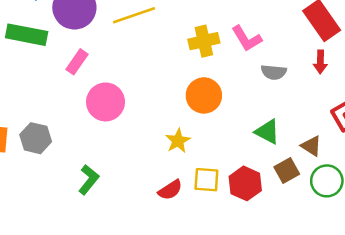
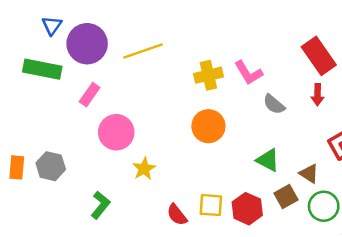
gray semicircle: (274, 72) -> (274, 104), turned 35
yellow star: (178, 141) -> (144, 169), moved
red semicircle: (170, 190) -> (177, 215), turned 85

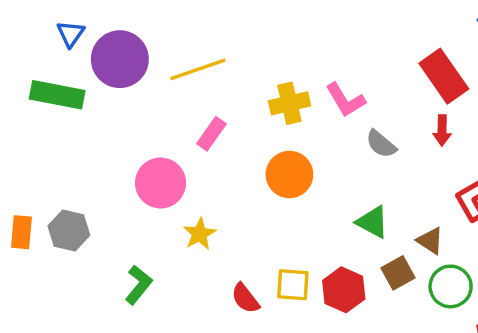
pink rectangle: (90, 95) -> (211, 134), moved

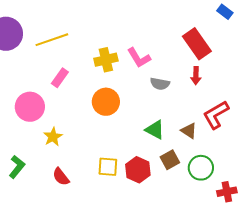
gray semicircle: (381, 144) -> (160, 84), turned -30
brown triangle: (430, 241) -> (189, 131), moved
red semicircle: (245, 298) -> (61, 177), moved

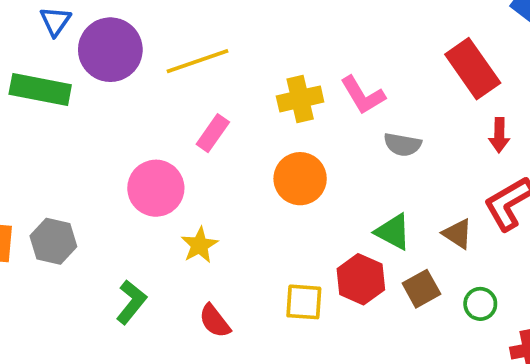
red arrow: (196, 76) -> (499, 135), moved
green circle: (201, 168) -> (480, 304), size x0.7
red hexagon: (138, 170) -> (361, 279), moved

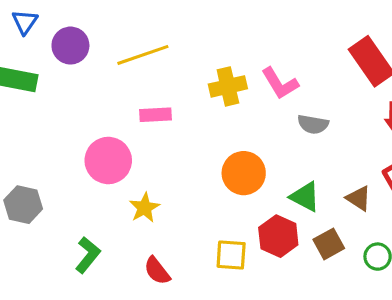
purple circle: (110, 50) -> (70, 46), size x0.7
pink rectangle: (213, 133) -> (155, 115), turned 52
orange circle: (300, 179) -> (244, 173), moved

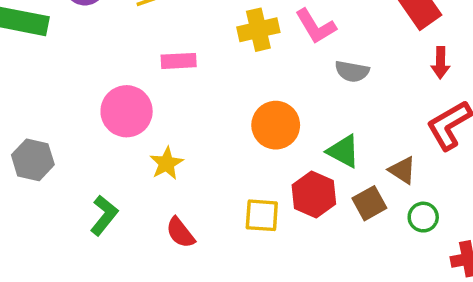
brown triangle: (359, 198) -> (402, 170), moved

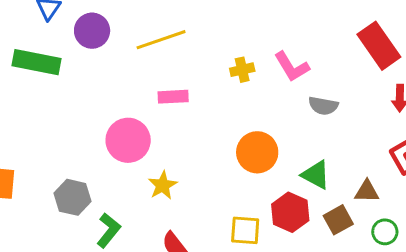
yellow cross: (258, 30) -> (242, 70), size x0.7
gray hexagon: (33, 160) -> (73, 197), moved
brown triangle: (402, 170) -> (367, 191), turned -32

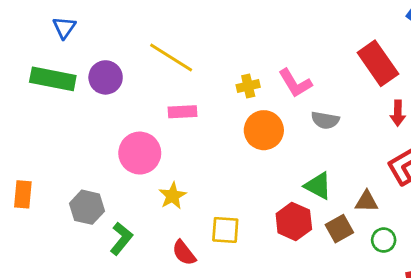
purple circle: (92, 31) -> (106, 77), moved
yellow line: (161, 40) -> (171, 57), turned 51
orange circle: (257, 152) -> (264, 130), moved
yellow square: (245, 230) -> (225, 230), moved

